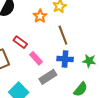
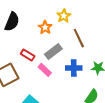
brown line: (63, 35) -> (79, 38), moved
gray rectangle: (48, 77) -> (53, 52), moved

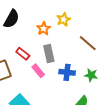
brown line: (79, 38) -> (88, 43), moved, turned -30
gray rectangle: (53, 52) -> (49, 54), turned -72

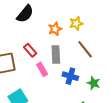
brown line: (88, 43) -> (85, 49), moved

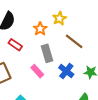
red rectangle: (30, 50) -> (15, 45), moved
blue cross: (70, 76) -> (66, 71), turned 35

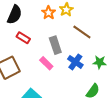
orange star: (40, 29) -> (49, 13), moved

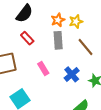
gray rectangle: (55, 45) -> (58, 40), moved

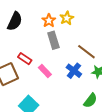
red rectangle: (27, 38) -> (25, 59), moved
brown line: (85, 47) -> (86, 52), moved

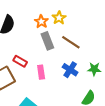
brown line: (86, 52) -> (71, 42), moved
pink rectangle: (45, 71) -> (41, 72), turned 40

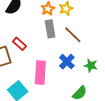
pink rectangle: (41, 72) -> (40, 73), moved, size x1.6

